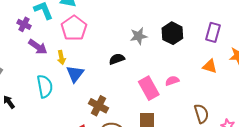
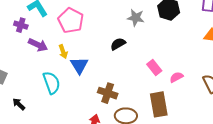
gray star: (139, 36) -> (136, 18), turned 30
pink semicircle: (172, 81) -> (176, 77), moved
pink rectangle: (149, 88) -> (154, 67), size x0.7

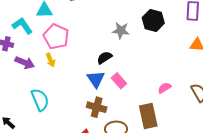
yellow arrow: (63, 52) -> (51, 60), moved
blue triangle: (79, 65) -> (96, 79), moved
pink rectangle: (154, 67) -> (119, 81), moved

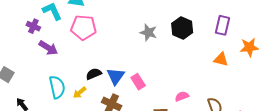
pink pentagon: (56, 37) -> (84, 28), turned -30
black semicircle: (104, 58) -> (94, 74), moved
yellow arrow: (51, 60) -> (80, 92), moved, turned 64

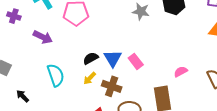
purple cross: (33, 26) -> (14, 16), moved
yellow arrow: (80, 92) -> (90, 78), moved

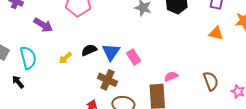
pink semicircle: (181, 72) -> (171, 76), moved
cyan semicircle: (56, 75) -> (28, 58), moved
yellow arrow: (90, 78) -> (65, 58), moved

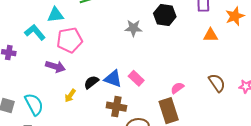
purple arrow: (43, 25) -> (55, 67), moved
blue triangle: (111, 52) -> (113, 79), turned -30

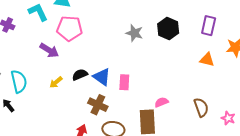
pink rectangle: (136, 78) -> (124, 82), turned 35

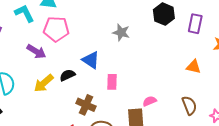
black hexagon: (168, 28) -> (164, 14), moved
orange triangle: (207, 60) -> (194, 67), moved
blue triangle: (102, 77) -> (91, 60), moved
yellow arrow: (56, 82) -> (44, 83), size x1.5

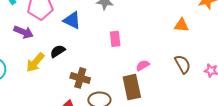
blue triangle: (91, 60) -> (72, 20), moved
pink rectangle: (112, 82) -> (115, 39), moved

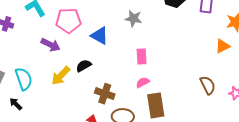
orange triangle: (181, 25) -> (223, 46), moved, turned -35
pink semicircle: (143, 65) -> (143, 82), moved

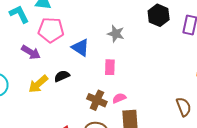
pink rectangle: (142, 56) -> (110, 67), moved
brown cross: (105, 94) -> (97, 100), moved

